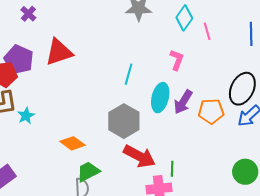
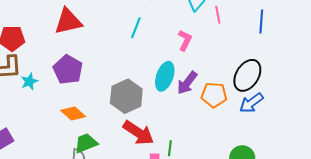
purple pentagon: (19, 60) -> (68, 70), moved
cyan line: (129, 74) -> (136, 28), moved

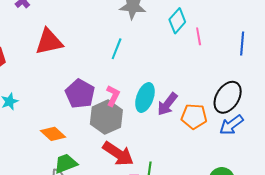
pink L-shape: (185, 40) -> (113, 96), moved
purple pentagon: (68, 70) -> (80, 94), moved

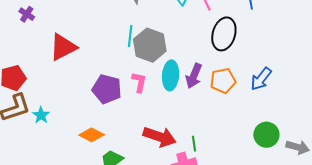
black ellipse: (228, 97) -> (224, 34), moved
gray hexagon: (106, 117) -> (150, 45), moved

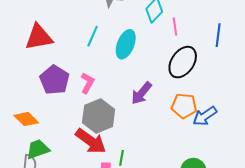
gray hexagon: (150, 45) -> (99, 116), moved
red triangle: (63, 47) -> (39, 37), moved
cyan ellipse: (171, 75) -> (126, 44), moved
orange pentagon: (223, 81) -> (184, 106), moved

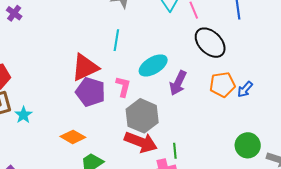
red triangle: (39, 37) -> (85, 67), moved
cyan ellipse: (126, 44) -> (153, 65), moved, turned 52
black ellipse: (183, 62) -> (210, 43), turned -64
blue arrow: (205, 116) -> (245, 89), size x0.7

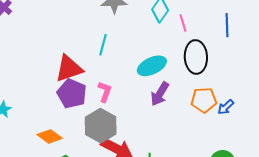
black ellipse: (210, 43) -> (196, 57), turned 36
cyan ellipse: (153, 65) -> (152, 66), moved
gray hexagon: (142, 116) -> (101, 126), moved

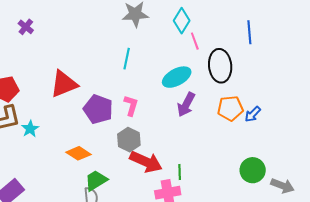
pink line: (183, 23) -> (195, 41), moved
red triangle: (69, 69) -> (64, 84), moved
gray hexagon: (101, 126) -> (129, 140), size x0.7

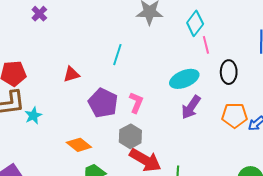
cyan line: (127, 59) -> (117, 55), moved
black ellipse: (220, 66) -> (229, 72), size x0.7
red triangle: (64, 84) -> (71, 74), size x0.6

